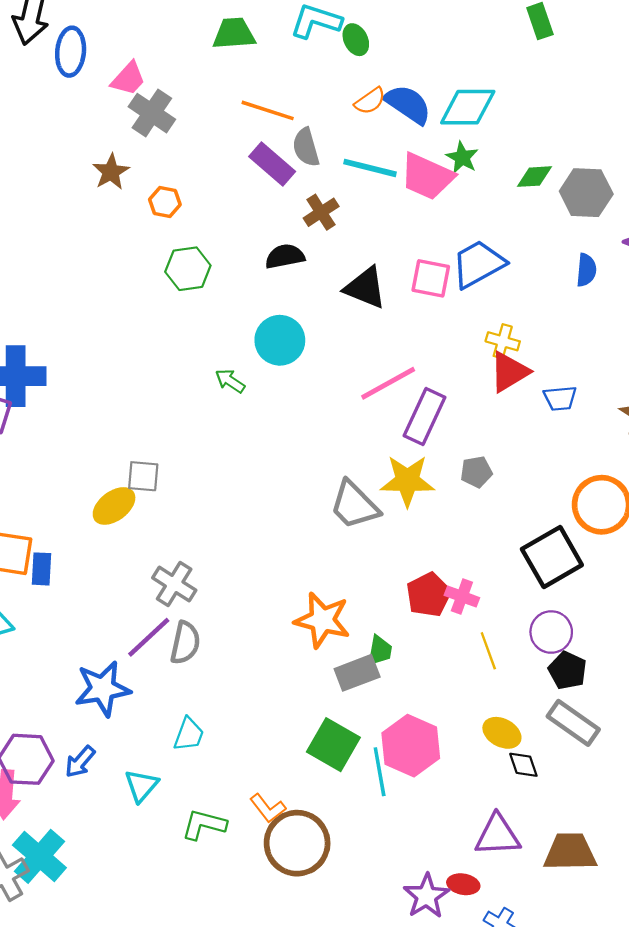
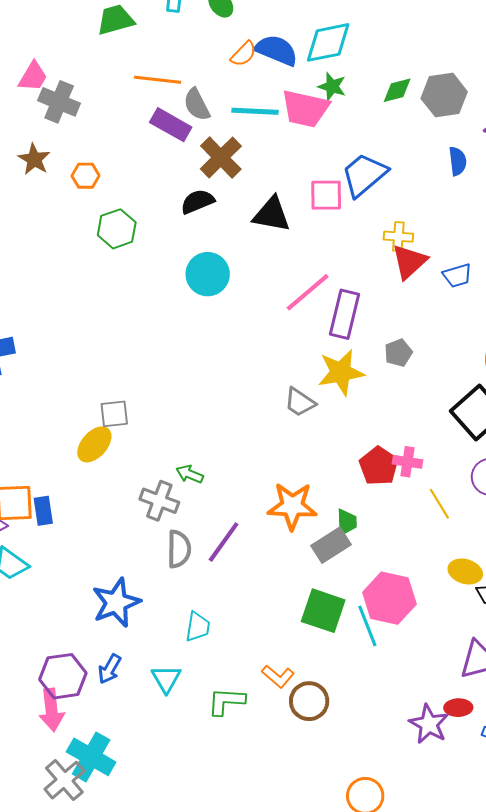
brown cross: (321, 212) -> (221, 157), size x1.4
green arrow: (230, 381) -> (190, 474), moved
gray trapezoid: (354, 505) -> (300, 402), size x0.7
purple line: (149, 637) -> (224, 542), moved
brown circle: (297, 843) -> (309, 701), size x0.7

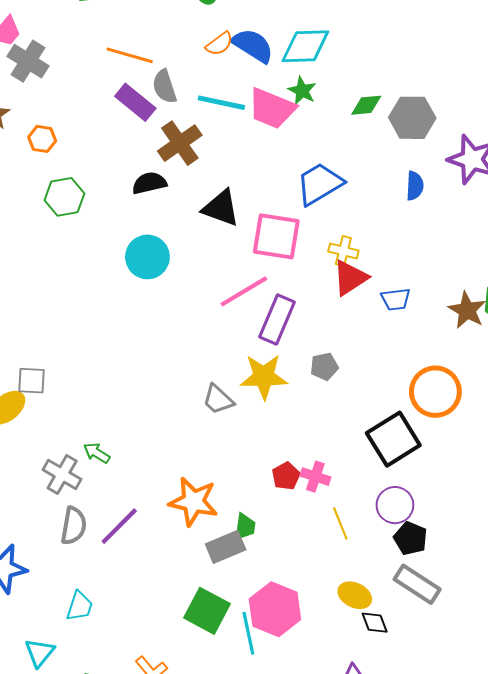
pink square: (326, 195) -> (276, 236), moved, size x1.4
red pentagon: (379, 466) -> (286, 476), size x0.7

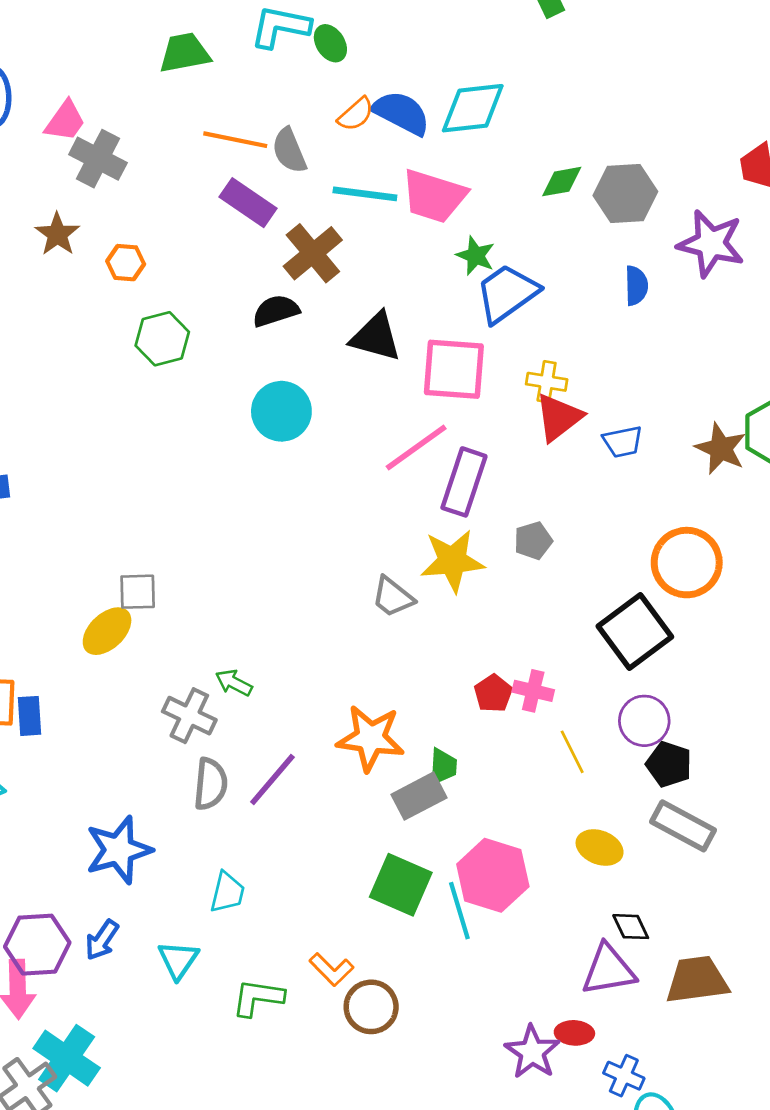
gray semicircle: (164, 87) -> (289, 151), moved
green star: (302, 91) -> (476, 256), moved
black diamond: (375, 623) -> (631, 927), moved

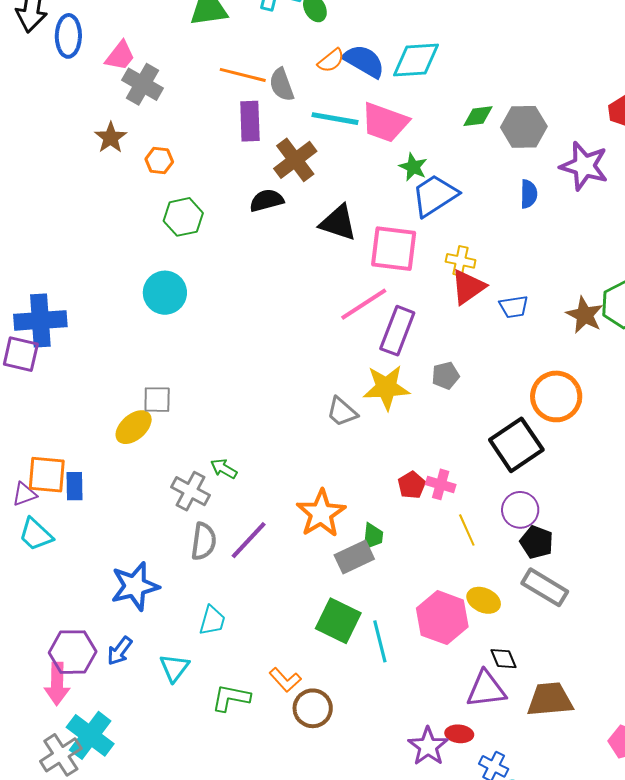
purple rectangle: (248, 203) -> (250, 121), turned 51
cyan circle: (281, 411) -> (165, 293), moved
orange star: (370, 738) -> (321, 513), turned 30
pink hexagon: (493, 875) -> (442, 618), moved

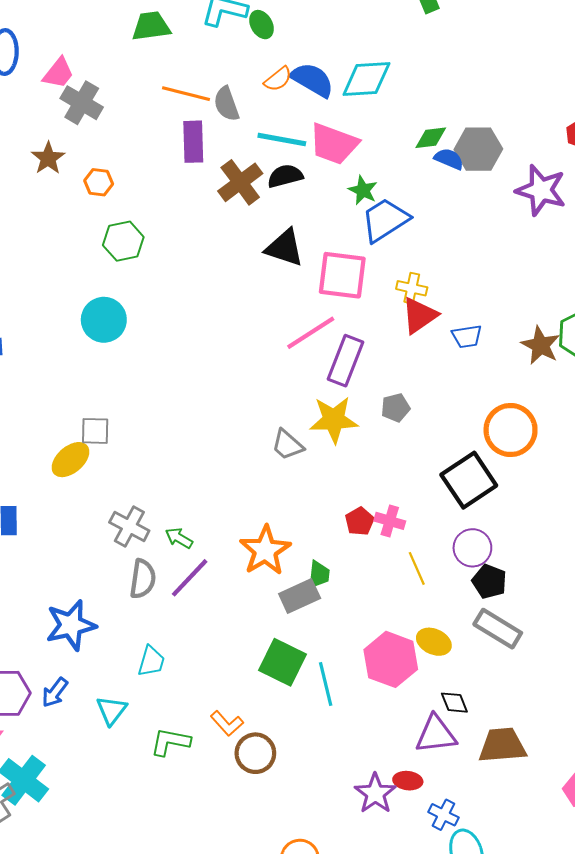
blue semicircle: (529, 194) -> (449, 159), moved, turned -68
black semicircle: (267, 200) -> (285, 176), moved
green arrow: (224, 469) -> (179, 538), moved

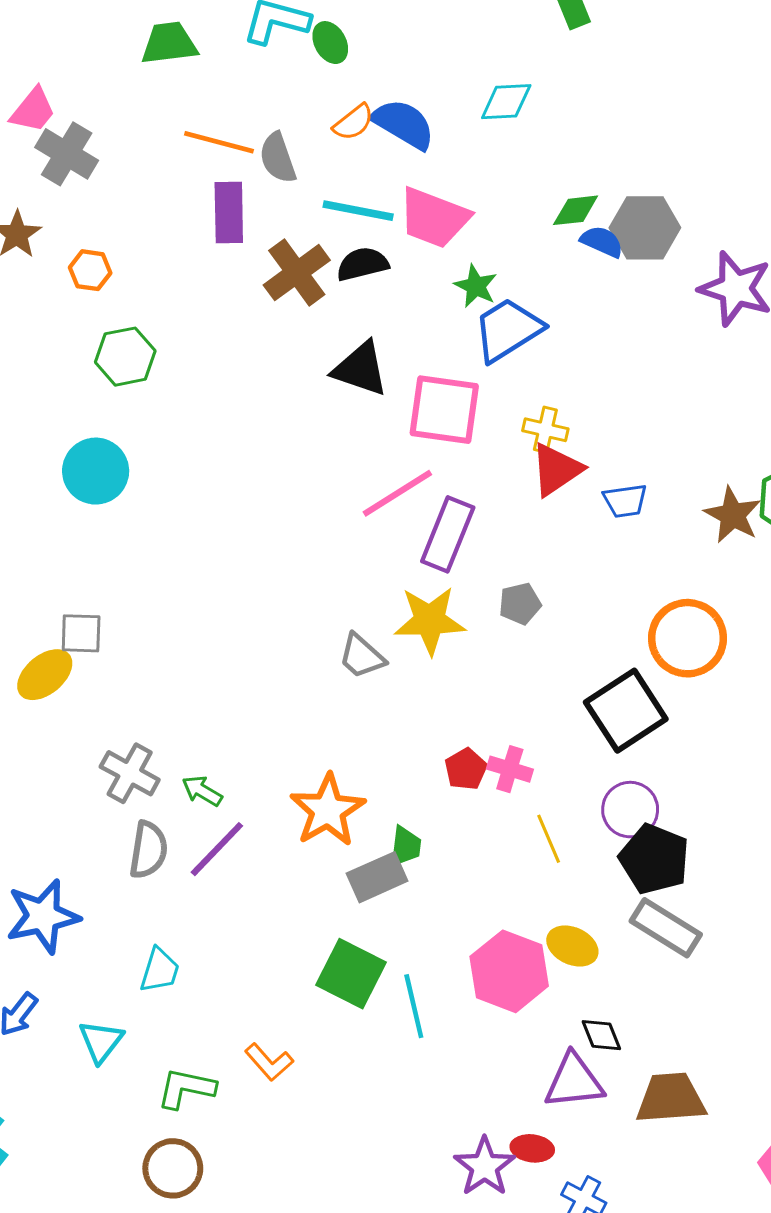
cyan diamond: (366, 79) -> (506, 102), moved, size x0.7
black pentagon: (489, 582) -> (654, 859), size x1.4
brown circle: (255, 753) -> (173, 1168), moved

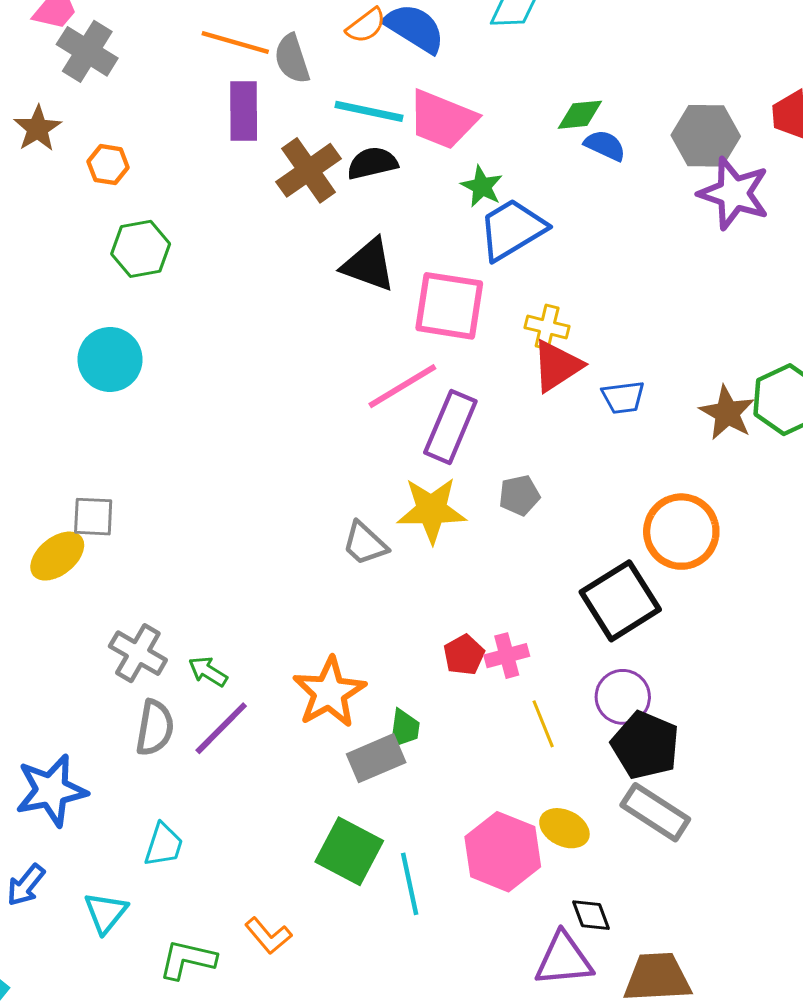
gray hexagon: (645, 228) -> (706, 136), moved
pink cross: (510, 769) -> (507, 656), turned -33

